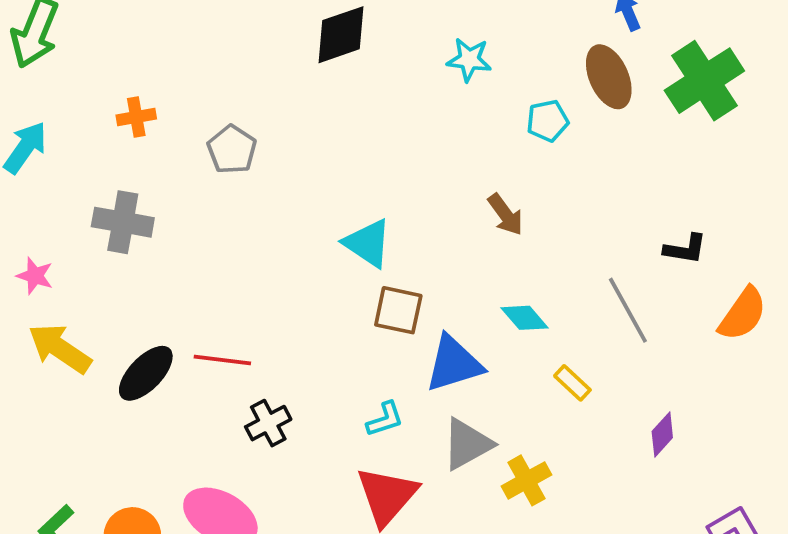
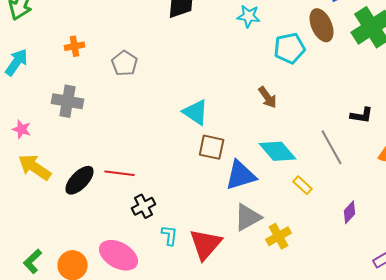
cyan pentagon: (548, 121) -> (290, 48), size x1.4
cyan diamond: (525, 318) -> (278, 151), size x1.5
cyan L-shape: (385, 419) -> (170, 235), moved, turned -65

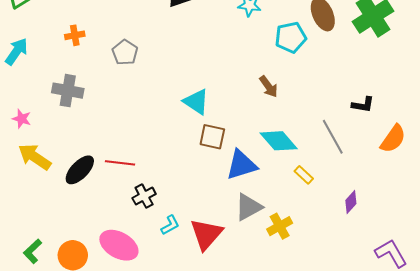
cyan L-shape: (170, 235) -> (170, 225), turned 55

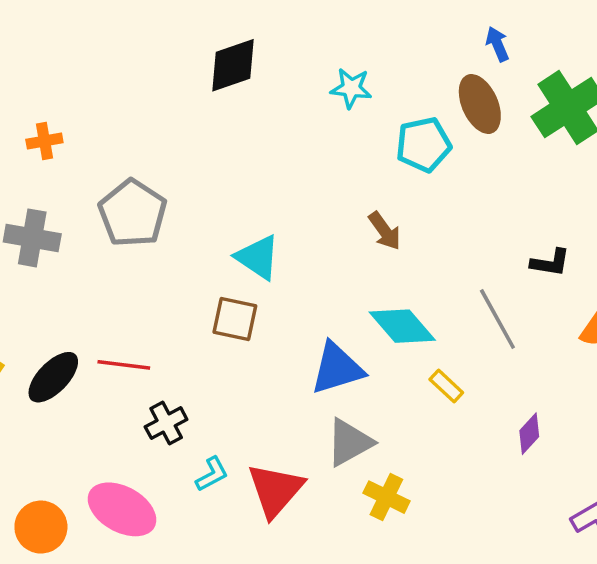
gray pentagon: (125, 52) -> (133, 213), moved, size x1.5
brown square: (212, 137) -> (235, 319), moved
yellow cross: (280, 226) -> (386, 497), moved, turned -35

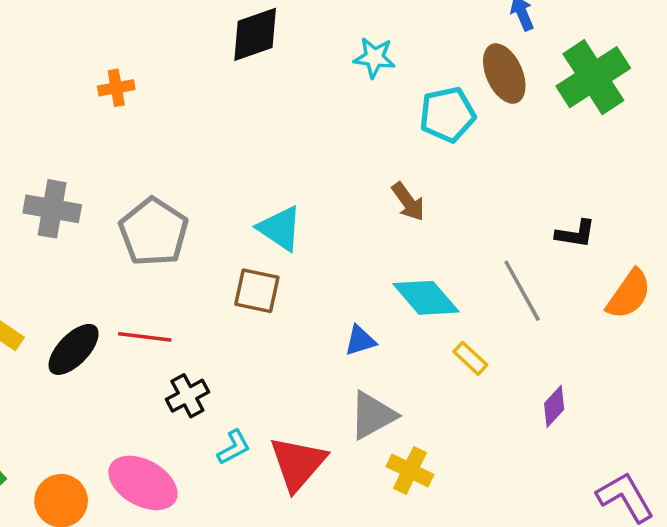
orange cross: (44, 141) -> (116, 88), moved
gray pentagon: (133, 213) -> (154, 232), moved
blue triangle: (337, 368) -> (360, 341), size x0.6

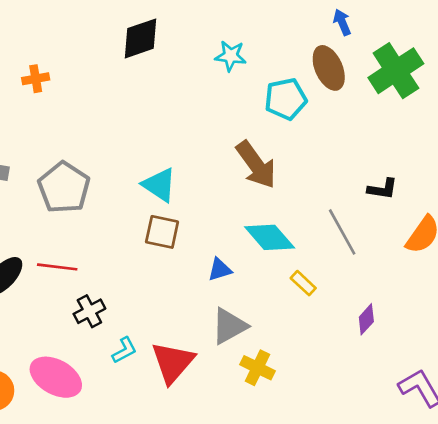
brown arrow: (408, 202) -> (256, 165), size x1.6
brown square: (257, 291) -> (162, 232), moved

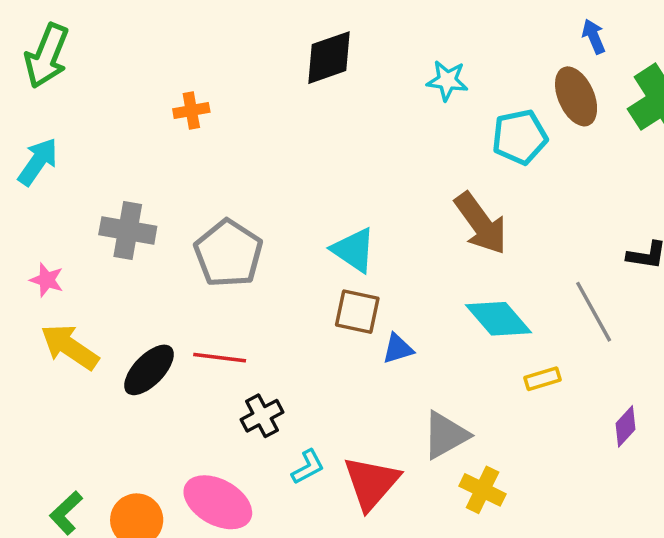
blue triangle: (220, 270) -> (398, 349), moved
yellow rectangle: (303, 283) -> (543, 379), turned -60

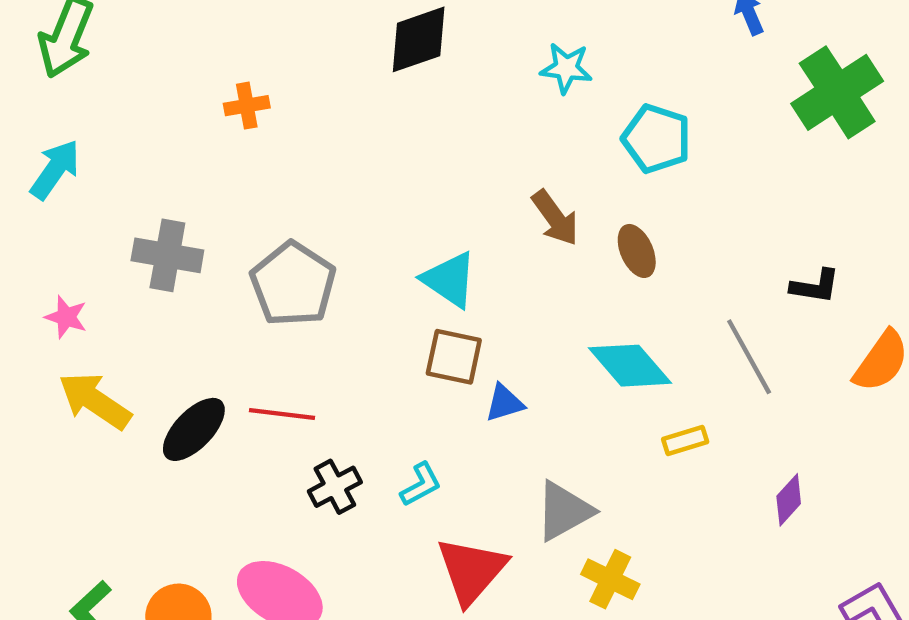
brown ellipse: (576, 96) -> (637, 251), moved, size x0.7
cyan pentagon: (520, 137) -> (657, 139), turned 30
brown arrow: (481, 223) -> (555, 218), moved, size x0.7
cyan L-shape: (308, 467) -> (421, 485), moved

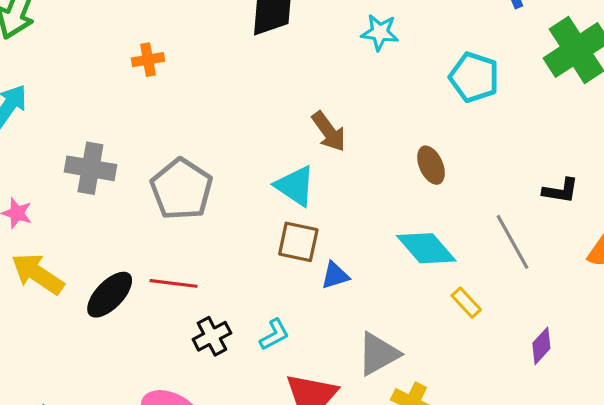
cyan pentagon: (657, 139) -> (474, 77), moved
brown arrow: (555, 218) -> (329, 132), moved
yellow rectangle: (685, 440) -> (466, 303), turned 64

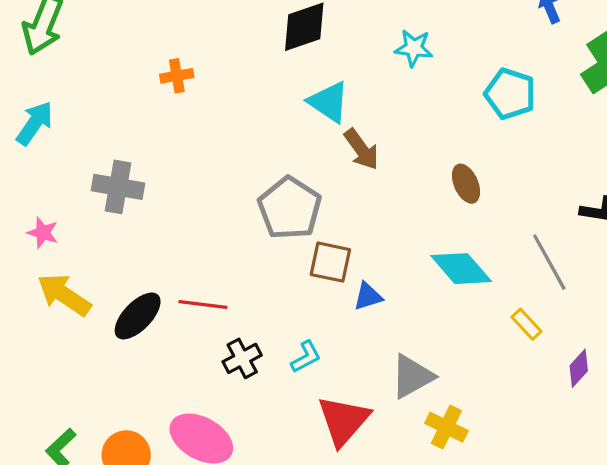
cyan triangle: (295, 186) -> (329, 102), moved
gray pentagon: (182, 189) -> (290, 208), moved
yellow rectangle: (466, 303) -> (526, 324), moved

